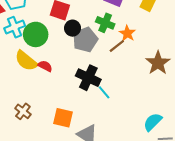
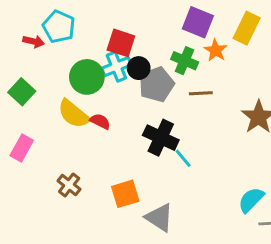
cyan cross: (15, 27) -> (116, 67), moved
orange star: (127, 33) -> (216, 50), moved
brown line: (117, 46) -> (201, 93), turned 35
orange square: (63, 118) -> (125, 194), turned -30

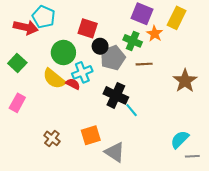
red arrow: (34, 41) -> (26, 27), size x1.6
cyan cross: (116, 67) -> (82, 72), moved
brown cross: (69, 185) -> (52, 138), moved

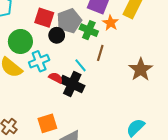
gray pentagon: (113, 58) -> (69, 21), moved
brown line: (144, 64) -> (100, 53), turned -70
red semicircle: (73, 84) -> (56, 78), moved
cyan line: (132, 110) -> (81, 65), moved

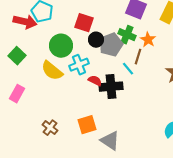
gray pentagon: (69, 21) -> (111, 45), moved
orange star: (111, 23) -> (148, 40), moved
cyan line: (81, 65) -> (128, 69), moved
black cross: (72, 84) -> (111, 87), turned -30

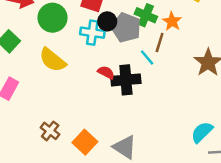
gray pentagon: (111, 45) -> (126, 28), turned -30
green circle: (61, 46) -> (53, 18), moved
cyan cross: (79, 65) -> (92, 33), moved, turned 30
orange square: (87, 125) -> (85, 142), moved, turned -30

